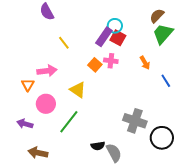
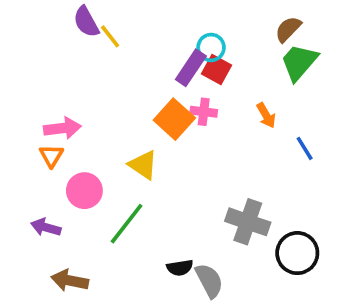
yellow line: (64, 43) -> (110, 36), moved
orange square: (95, 65) -> (174, 119), size x1.5
pink arrow: (47, 71) -> (62, 128), moved

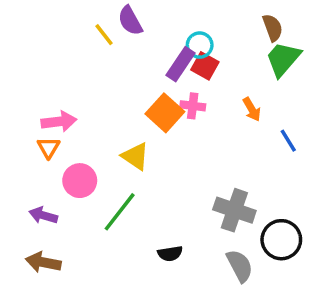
purple semicircle: (86, 22) -> (130, 21), moved
brown semicircle: (288, 29) -> (273, 28), turned 116
brown arrow: (70, 281) -> (43, 262), moved
gray semicircle: (209, 281) -> (240, 266), moved

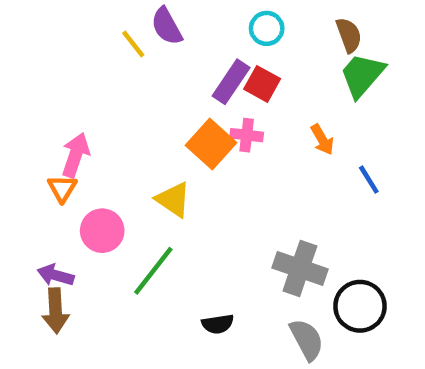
cyan circle: (200, 45) -> (267, 28), moved
pink arrow: (59, 122) -> (76, 155), turned -64
brown arrow: (43, 262) -> (56, 311), moved, turned -104

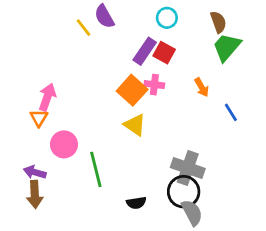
yellow triangle: (173, 200) -> (135, 125), moved
green line: (153, 271) -> (96, 169), turned -52
black circle: (360, 306) -> (184, 192), moved

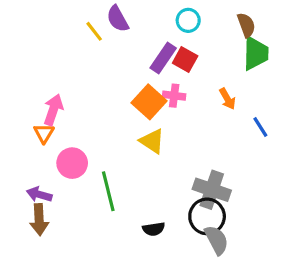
green trapezoid: (227, 47) -> (256, 53), turned 140

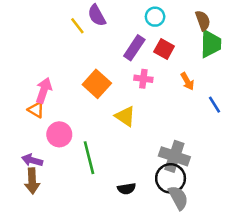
red square: (185, 60) -> (164, 49), moved
orange square: (149, 102) -> (97, 84), moved
orange triangle: (44, 133) -> (36, 110), turned -30

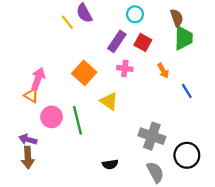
green line: (89, 158) -> (77, 120), moved
black circle: (171, 178) -> (187, 155), moved

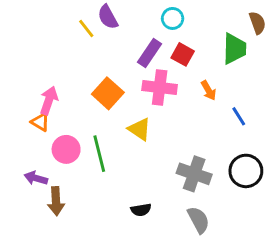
brown semicircle: (177, 18) -> (257, 23), moved
pink cross: (125, 68) -> (160, 88), size x1.6
black circle: (187, 155) -> (246, 171), moved
brown arrow: (28, 158) -> (56, 201), moved

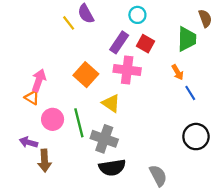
orange arrow: (209, 90) -> (178, 72), moved
gray cross: (194, 174) -> (104, 139), moved
black semicircle: (141, 210) -> (112, 168), size x1.6

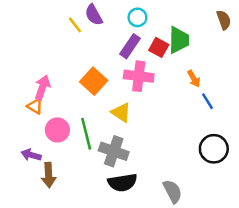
cyan circle: (137, 15) -> (137, 17), moved
green trapezoid: (187, 39) -> (179, 40), moved

